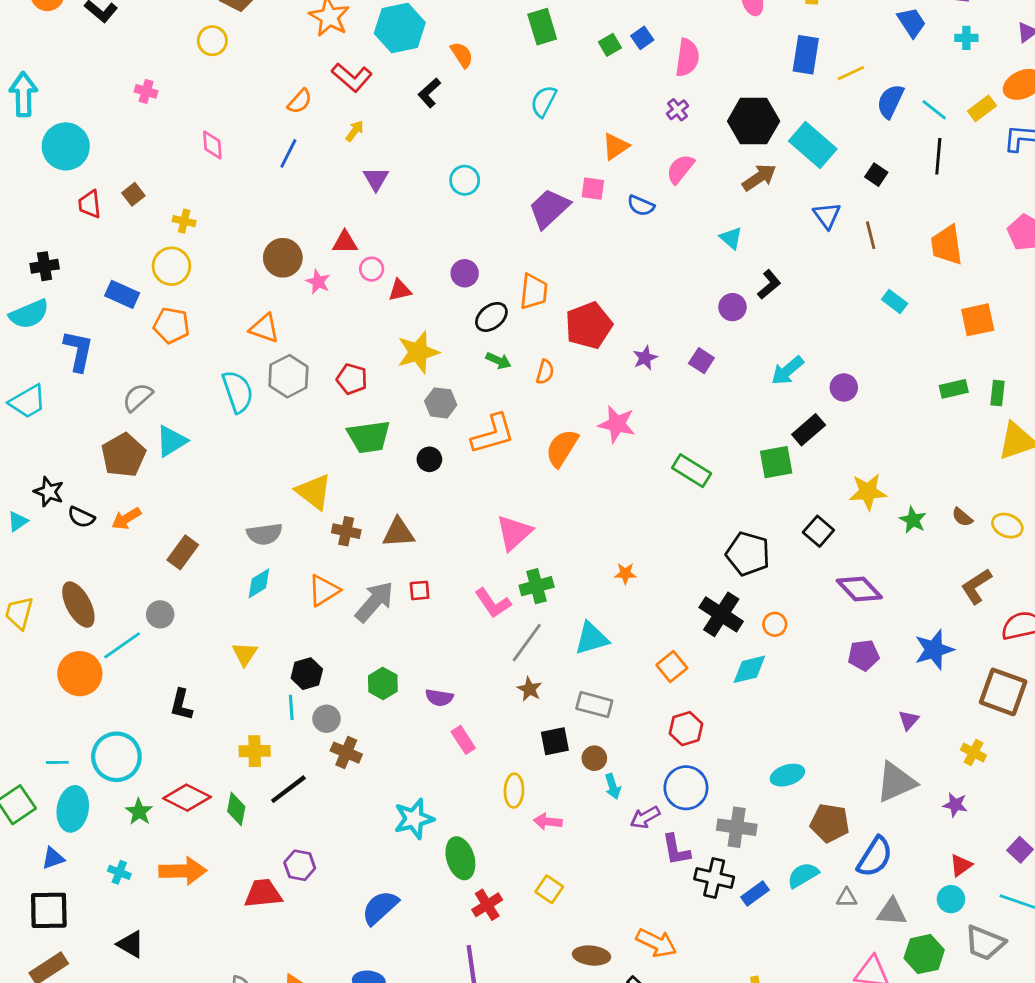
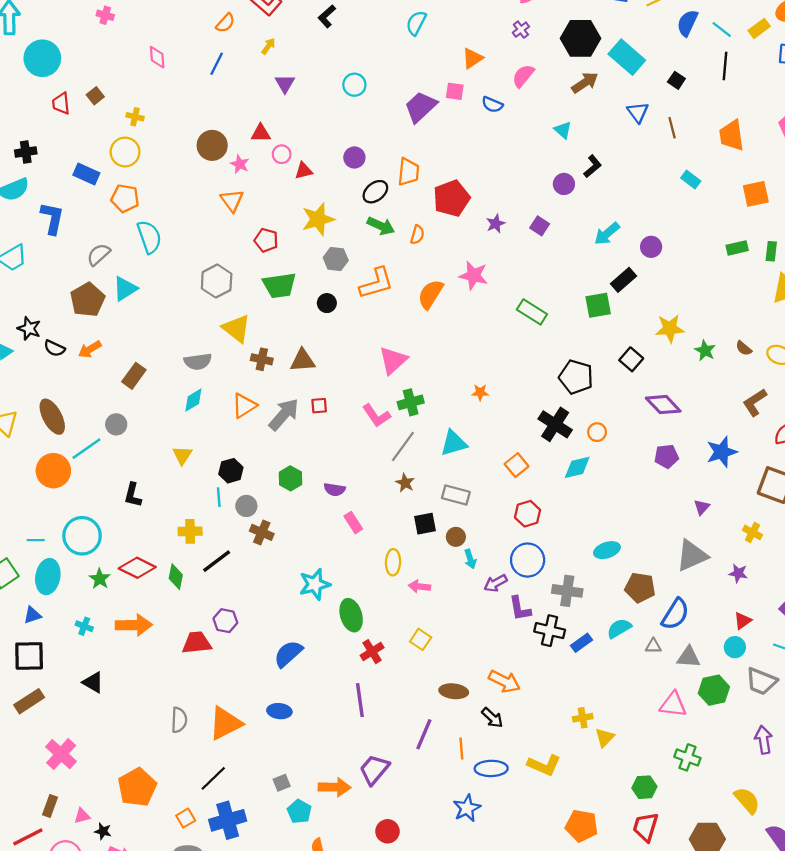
orange triangle: (264, 328) -> (232, 201), moved, turned 35
green arrow: (498, 361) -> (381, 226), size x1.4
gray hexagon: (288, 376) -> (217, 281), moved
cyan semicircle: (238, 392) -> (149, 237), moved

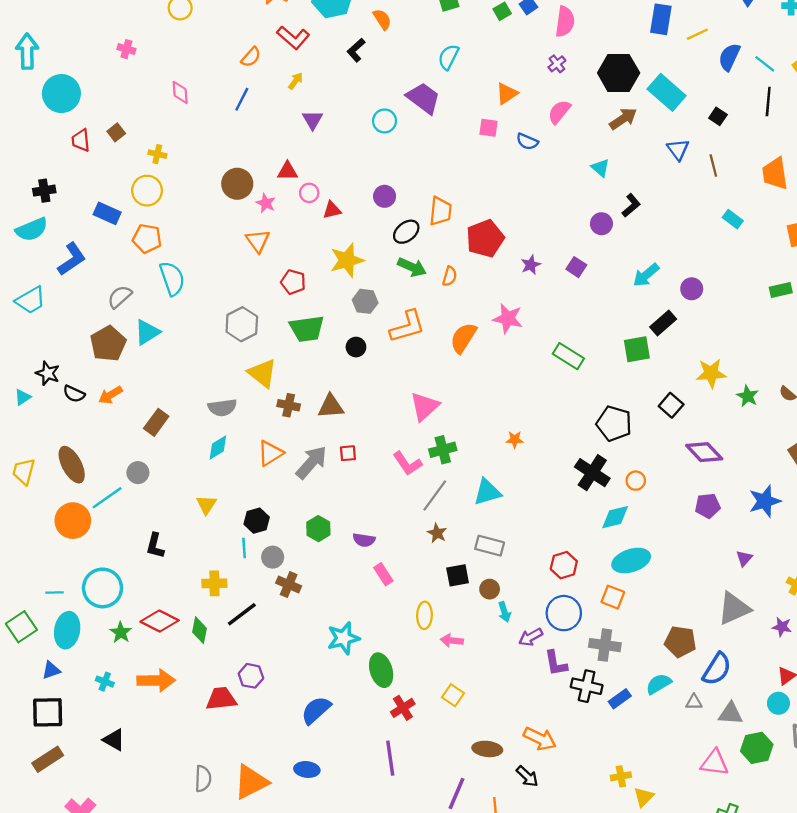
purple trapezoid: (421, 107) -> (423, 98), moved, turned 80
blue L-shape: (52, 218) -> (72, 259), turned 44
orange square: (517, 465) -> (613, 597), moved, turned -30
cyan ellipse: (607, 550) -> (631, 561), moved, size x1.4

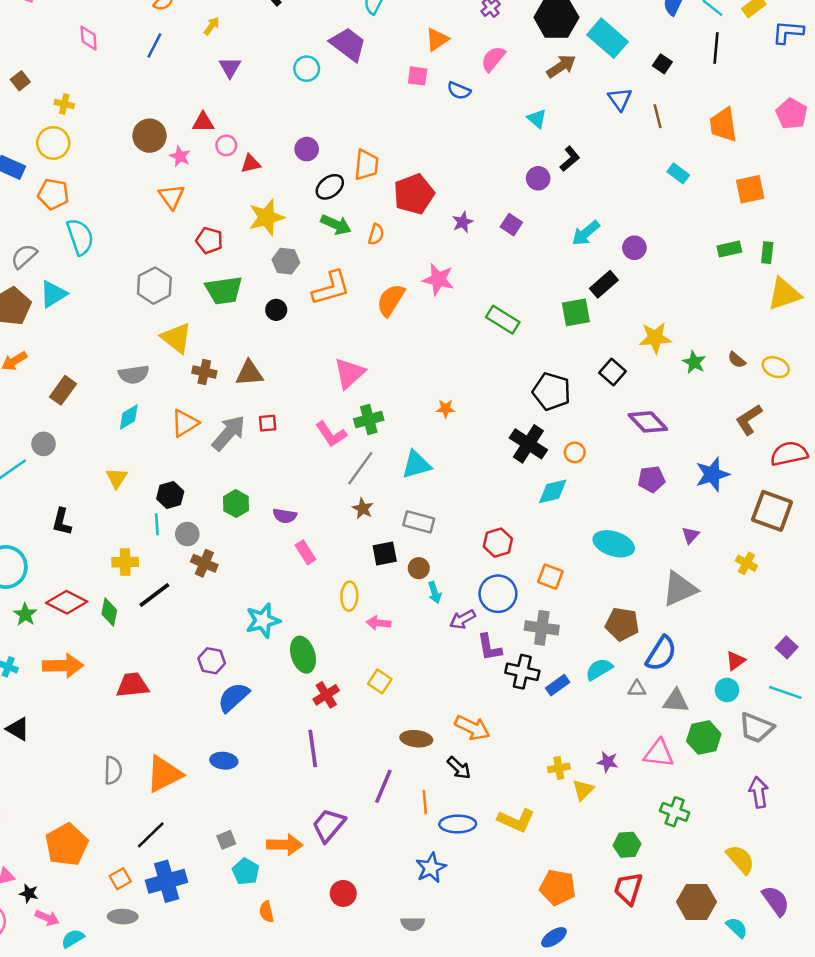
cyan ellipse: (631, 561) -> (614, 544), moved, turned 36
purple star: (782, 627) -> (608, 762), moved
purple hexagon: (251, 676) -> (212, 661), moved

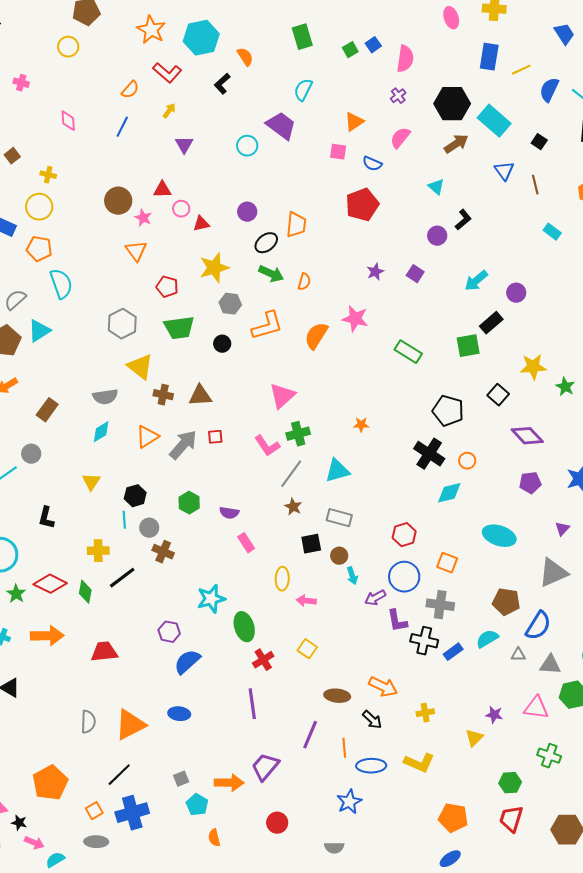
red pentagon: (414, 194) -> (362, 205), moved
yellow cross: (559, 768) -> (425, 713), moved

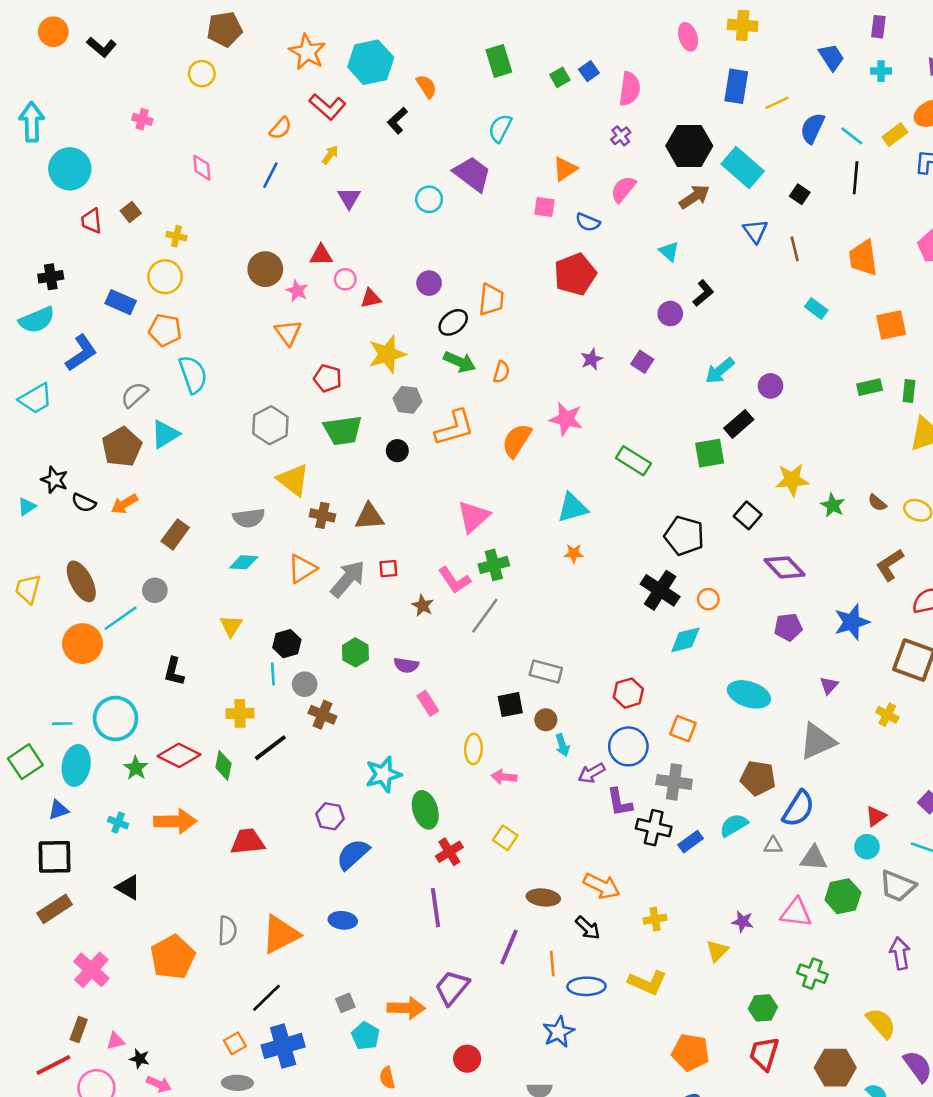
cyan diamond: (101, 432) -> (244, 562), turned 35
cyan triangle: (337, 471) -> (572, 508), moved
brown star: (293, 507) -> (423, 606), moved
orange pentagon: (50, 783) -> (173, 957), moved

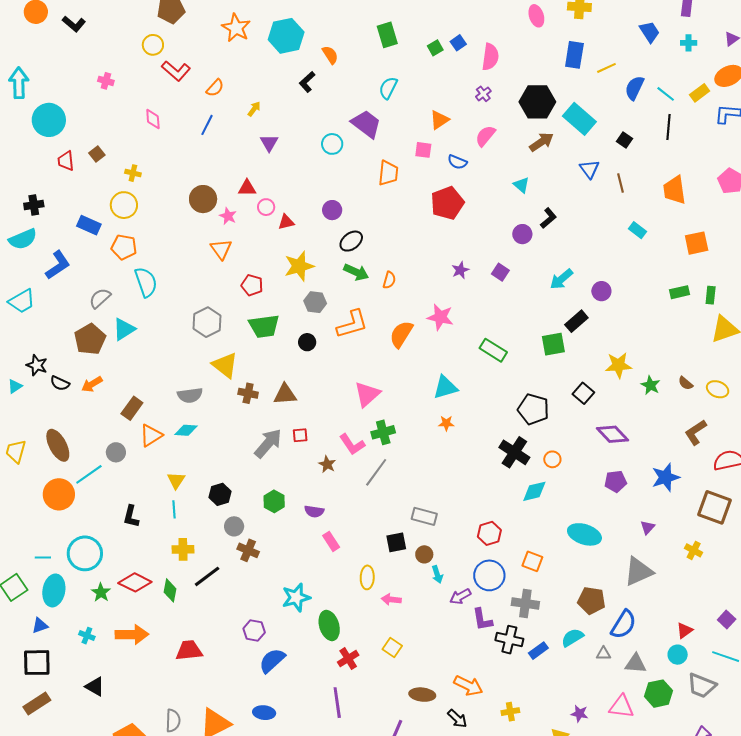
red L-shape: (328, 107) -> (176, 71), moved
orange trapezoid: (491, 300) -> (388, 173), moved
orange triangle: (302, 569) -> (151, 435), moved
cyan line: (273, 674) -> (174, 509), moved

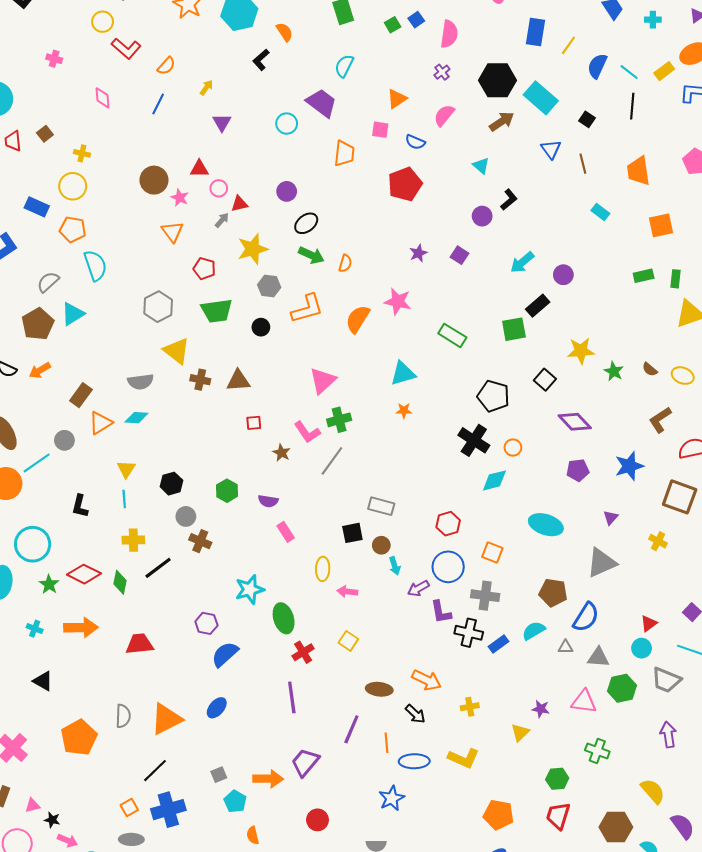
yellow line: (606, 68) -> (568, 45), turned -30
gray arrow: (268, 443) -> (222, 220), moved, size x0.5
blue ellipse: (264, 713) -> (217, 708), turned -55

